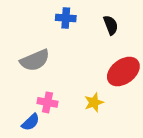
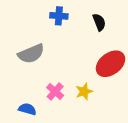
pink cross: (47, 102) -> (55, 91), moved, turned 30
blue semicircle: (31, 122) -> (27, 109), turned -120

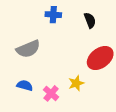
pink cross: (55, 91) -> (51, 93), moved
blue semicircle: (27, 109) -> (25, 85), moved

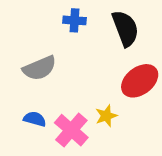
black semicircle: (90, 20) -> (125, 28), size x1.6
pink cross: (51, 93) -> (71, 130), size x1.5

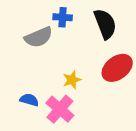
gray semicircle: (40, 68) -> (39, 37), moved
yellow star: (106, 116) -> (72, 80), moved

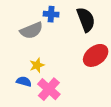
yellow star: (72, 80) -> (37, 65), moved

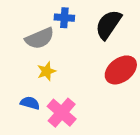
black semicircle: (86, 20) -> (108, 25), turned -125
yellow star: (37, 65) -> (46, 71), moved

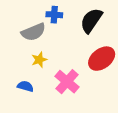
pink cross: (62, 113) -> (67, 82), moved

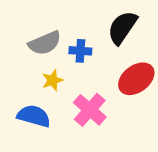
blue cross: (54, 15) -> (80, 51), moved
blue semicircle: (25, 86) -> (34, 116), size x1.5

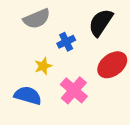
gray semicircle: (45, 43) -> (37, 19), moved
blue cross: (80, 51) -> (66, 42), turned -30

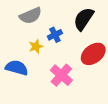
yellow star: (43, 66) -> (36, 46), moved
blue semicircle: (28, 95) -> (17, 68), moved

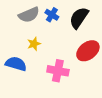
blue cross: (55, 35) -> (52, 15), moved, turned -32
pink cross: (61, 75) -> (58, 71), turned -30

